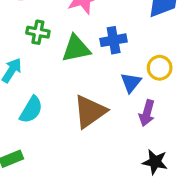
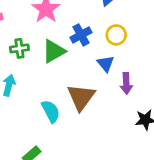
yellow circle: (160, 68) -> (116, 35), moved
cyan semicircle: (31, 110) -> (51, 111), moved, turned -40

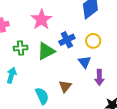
brown triangle: (81, 97) -> (65, 86), size x0.6

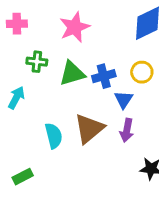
blue cross: (67, 40) -> (104, 76), moved
purple arrow: (99, 77) -> (127, 130), moved
brown triangle: (65, 86) -> (89, 129), size x1.6

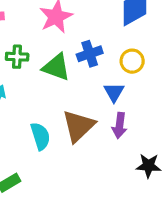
green triangle: (72, 73) -> (56, 67), turned 40
blue cross: (104, 76) -> (90, 54), moved

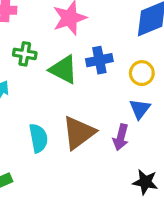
blue triangle: (114, 92) -> (140, 109), moved

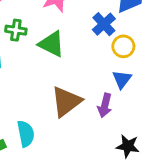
blue cross: (99, 60) -> (104, 24), moved, turned -30
cyan semicircle: (38, 138) -> (26, 134), moved

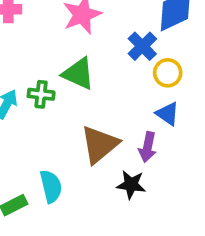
green cross: (16, 30) -> (41, 94), moved
blue triangle: (122, 79) -> (168, 114), turned -30
black star: (128, 146) -> (131, 185), moved

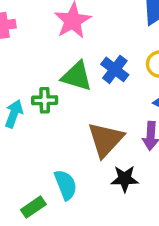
blue cross: (142, 46) -> (115, 69), moved
black star: (131, 185) -> (125, 179), moved

